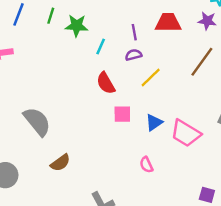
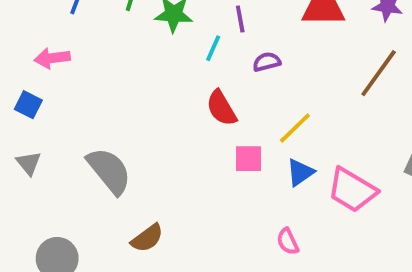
purple line: (134, 32) -> (240, 19), moved
yellow line: (151, 77) -> (295, 128), moved

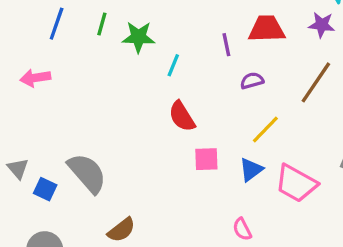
purple line: (240, 19) -> (226, 45), moved
purple semicircle: (267, 62) -> (252, 81), moved
blue square: (28, 105) -> (45, 189), moved
yellow line: (295, 128) -> (265, 130), moved

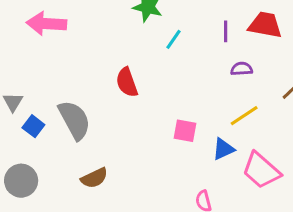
pink arrow: (35, 78) -> (46, 24), size x1.4
red semicircle: (182, 116) -> (127, 82), moved

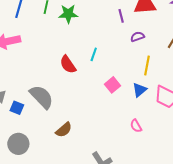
cyan line: (174, 39) -> (94, 54), moved
yellow line: (244, 116) -> (147, 66), turned -30
pink square: (185, 131) -> (113, 85), turned -35

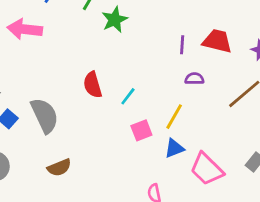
green star: (68, 14) -> (115, 20), turned 30
cyan line: (94, 54) -> (128, 96), moved
yellow line: (147, 66) -> (174, 117), moved

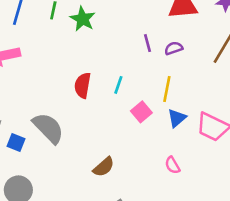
purple line: (182, 45) -> (148, 43), moved
red semicircle: (93, 85) -> (83, 85), turned 45
brown semicircle: (59, 168) -> (104, 167), moved

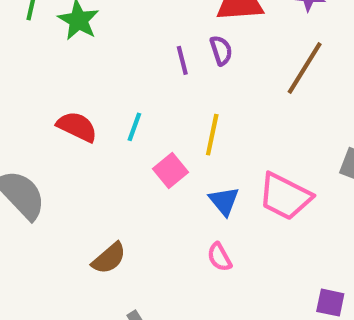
purple semicircle: (174, 48) -> (221, 50), moved, turned 90
red semicircle: (83, 85) -> (77, 127), turned 105
blue triangle: (177, 118) -> (224, 201), moved, turned -30

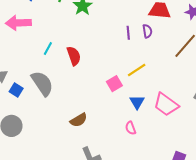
red semicircle: (77, 127) -> (74, 56), turned 36
cyan line: (134, 127) -> (48, 48), moved
yellow line: (212, 135) -> (137, 70), turned 36

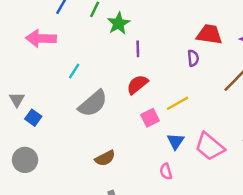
purple line: (128, 33) -> (138, 49), moved
red semicircle: (74, 56) -> (137, 85), moved, turned -114
gray semicircle: (42, 83) -> (93, 103), moved, turned 80

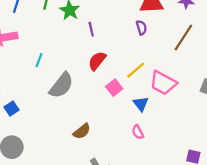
blue square: (33, 118) -> (11, 109), turned 32
pink trapezoid: (210, 146) -> (163, 83), moved

